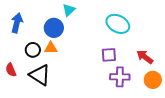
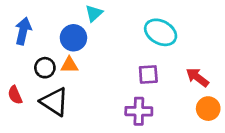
purple cross: (120, 77) -> (139, 111), moved

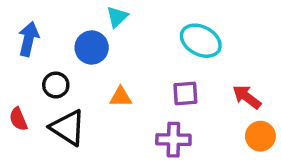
orange triangle: (69, 65) -> (121, 97), moved

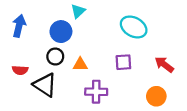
black circle: (56, 85) -> (55, 57), moved
red semicircle: (18, 119) -> (20, 70), moved, turned -63
orange circle: (260, 136) -> (156, 96), moved
purple cross: (173, 140) -> (96, 92), moved

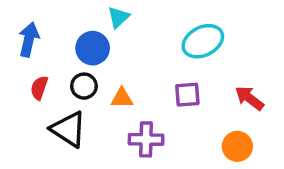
cyan ellipse: (134, 27) -> (203, 41), turned -55
red semicircle: (20, 70) -> (39, 88), moved, turned 105

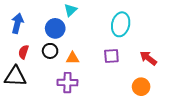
cyan ellipse: (203, 41) -> (121, 24), turned -50
black triangle: (68, 129) -> (15, 76), moved, turned -30
purple cross: (146, 139) -> (67, 83), moved

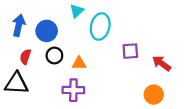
cyan ellipse: (121, 24) -> (100, 26), moved
blue circle: (55, 28) -> (47, 31), moved
purple square: (111, 56) -> (130, 51), moved

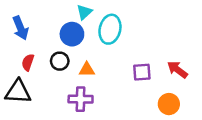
blue arrow: (19, 25) -> (20, 28), turned 145
blue circle: (47, 31) -> (72, 34), moved
purple square: (130, 51) -> (142, 72), moved

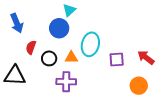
cyan ellipse: (110, 29) -> (90, 44), moved
black circle: (60, 61) -> (49, 58), moved
red semicircle: (28, 62) -> (31, 47), moved

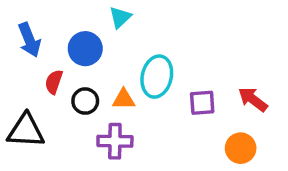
blue circle: (59, 28) -> (85, 49), moved

